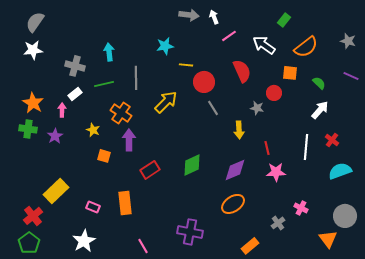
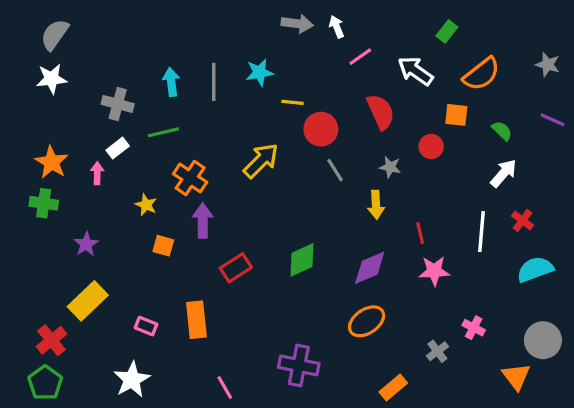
gray line: (136, 78) -> (214, 82), moved
gray star: (257, 108) -> (390, 167), moved
purple star: (55, 136) -> (86, 244), moved

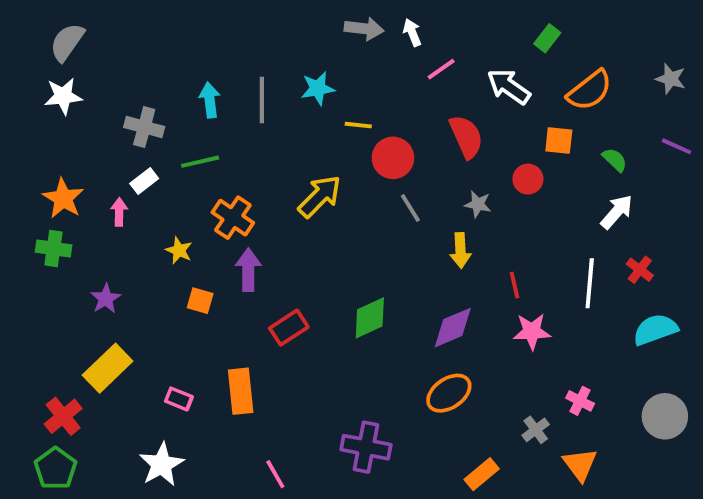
orange triangle: (516, 376) -> (580, 464), moved

